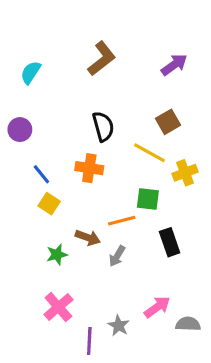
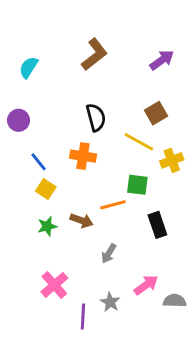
green star: (57, 255) -> (47, 226), moved
gray arrow: (117, 256) -> (109, 253), moved

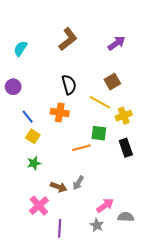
brown arrow: (82, 221) -> (59, 187), moved
black rectangle: (157, 225) -> (126, 148), moved
gray star: (110, 302) -> (97, 225), moved

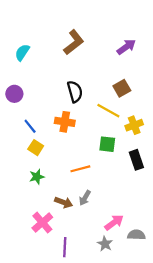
orange line: (81, 148) -> (80, 169), moved

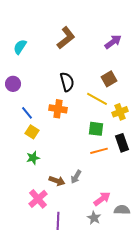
orange line: (80, 169) -> (99, 151), moved

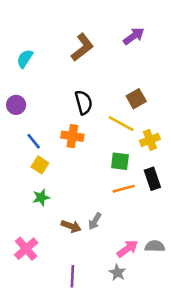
purple arrow: (113, 42) -> (134, 36), moved
pink cross: (38, 199) -> (26, 249), moved
gray semicircle: (122, 210) -> (155, 246), moved

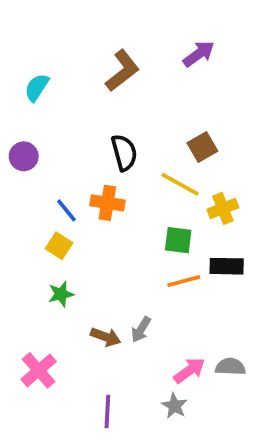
blue line: (34, 141) -> (66, 210), moved
black rectangle: (152, 179) -> (227, 266), turned -70

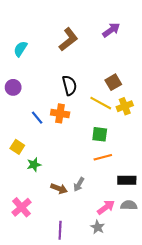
yellow cross: (223, 208) -> (125, 106), moved
yellow square: (59, 246) -> (17, 147), moved
black rectangle: (227, 266) -> (127, 180), moved

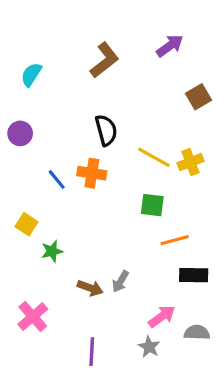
brown square: (113, 82) -> (198, 97), moved
orange line: (103, 157) -> (175, 240), moved
gray semicircle: (129, 205) -> (197, 332), moved

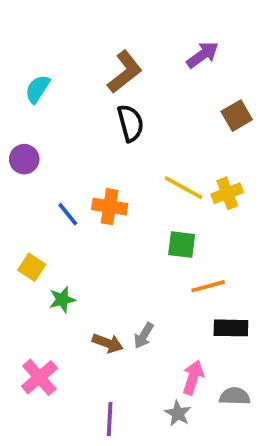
black semicircle: (106, 130) -> (130, 123), moved
pink arrow: (162, 317) -> (193, 377), turned -36

